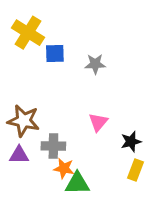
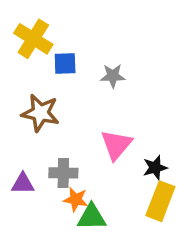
brown star: (24, 121) -> (40, 113), moved
pink triangle: (98, 122) -> (116, 145), size x1.4
yellow rectangle: (135, 170) -> (160, 201), size x1.5

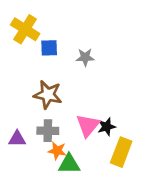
brown star: (40, 113) -> (48, 95), moved
pink triangle: (116, 145) -> (88, 125), moved
black star: (155, 168) -> (107, 127), moved

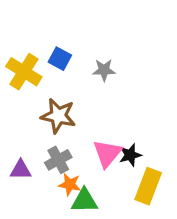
yellow cross: (25, 29) -> (24, 72), moved
blue square: (49, 48) -> (60, 59), turned 30
gray cross: (48, 131) -> (58, 160), turned -30

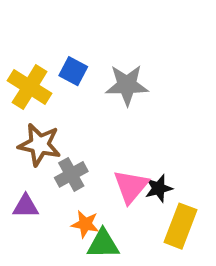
gray star: (104, 70) -> (127, 85), size x1.5
brown star: (58, 116) -> (39, 145), moved
gray cross: (58, 160) -> (71, 174), moved

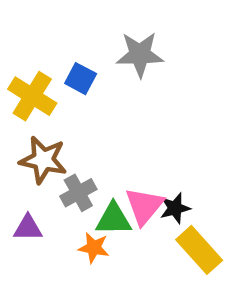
gray star: (127, 85) -> (140, 54), moved
yellow rectangle: (181, 226) -> (199, 250), turned -63
green triangle: (103, 244) -> (114, 219), moved

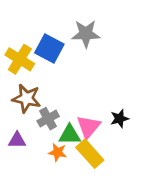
blue square: (81, 79) -> (49, 49), size x1.5
black star: (175, 208) -> (119, 119), moved
yellow rectangle: (199, 250) -> (90, 154), moved

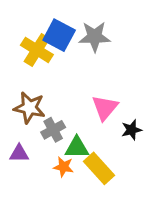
blue square: (49, 49) -> (59, 35), moved
yellow cross: (20, 59) -> (37, 50), moved
pink triangle: (88, 127) -> (105, 108), moved

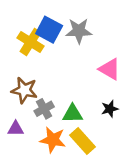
pink triangle: (105, 108) -> (110, 69), moved, turned -40
green triangle: (77, 148) -> (73, 114), moved
orange star: (63, 167) -> (53, 140), size x1.5

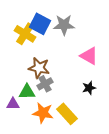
brown star: (24, 90) -> (39, 68), moved
gray cross: (44, 109) -> (45, 84), moved
green triangle: (73, 114) -> (27, 92), moved

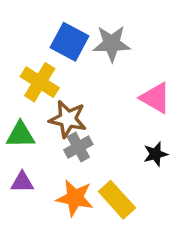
yellow cross: (25, 34) -> (40, 82), moved
green triangle: (27, 92) -> (20, 135), moved

